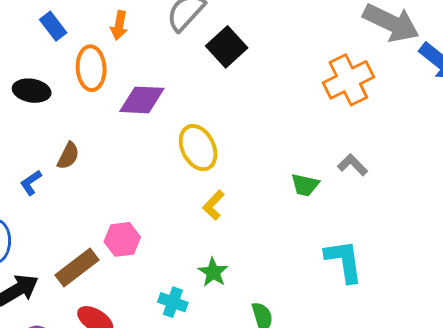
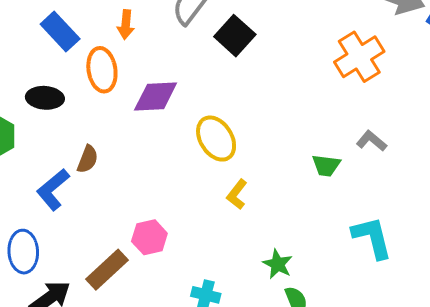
blue rectangle: (53, 26) -> (60, 32), size x1.4
blue L-shape: (31, 183) -> (53, 190), size x1.6
green star: (213, 272) -> (278, 264), moved

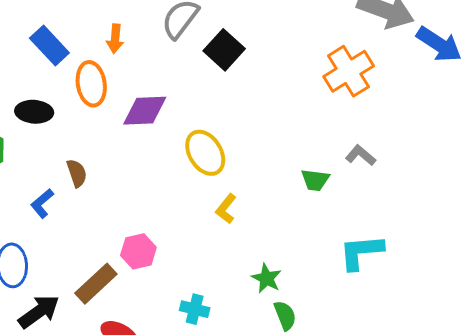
brown semicircle: (88, 159) -> (77, 173), turned -40
blue L-shape: (53, 190) -> (42, 203), size x0.7
cyan L-shape: (372, 238) -> (361, 252), turned -81

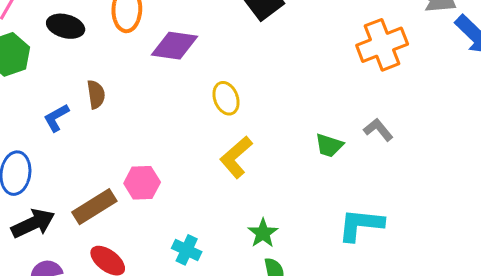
yellow ellipse: (205, 153) -> (226, 98), size x0.7
yellow L-shape: (226, 209) -> (236, 157), size x1.4

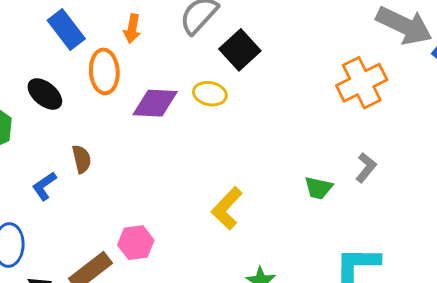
black ellipse: (66, 26) -> (45, 94), turned 30
yellow ellipse: (226, 98) -> (210, 94), moved, turned -52
gray L-shape: (378, 130) -> (366, 168), turned 84

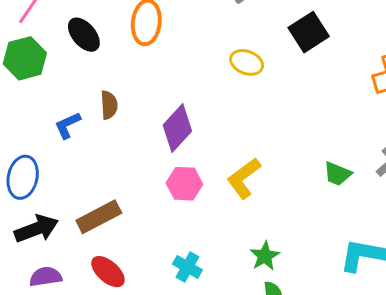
black square: (240, 50) -> (309, 32), moved
purple diamond: (155, 103) -> (177, 128), moved, turned -60
pink hexagon: (136, 243) -> (184, 184), moved

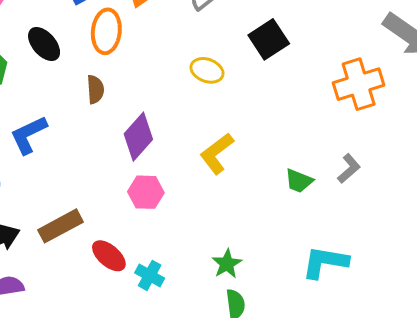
brown semicircle: (109, 105) -> (95, 89), moved
blue L-shape: (68, 125) -> (29, 135), size x1.4
yellow L-shape: (244, 178) -> (217, 153), moved
red ellipse: (108, 272) -> (109, 256), moved

